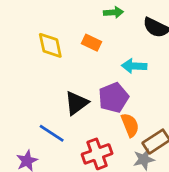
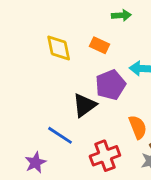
purple pentagon: (114, 98) -> (110, 85), moved

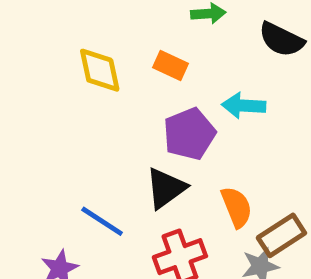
black triangle: (85, 105) -> (166, 188), moved

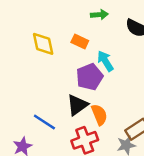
cyan arrow: (244, 106) -> (105, 61), moved, turned 55
orange semicircle: (237, 207) -> (99, 115), moved

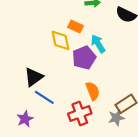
yellow diamond: (43, 44) -> (60, 40), moved
black triangle: (77, 105) -> (34, 77), moved

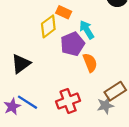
yellow diamond: (60, 40) -> (48, 26), turned 65
orange semicircle: (93, 91) -> (90, 63), moved
blue line: (44, 97) -> (27, 102), moved

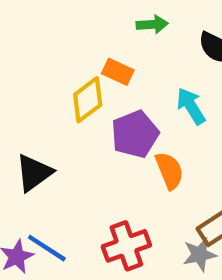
cyan arrow: (87, 30) -> (191, 106), moved

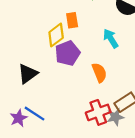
orange rectangle: (118, 72) -> (72, 20), turned 56
purple pentagon: (135, 134) -> (67, 53), moved
red cross: (126, 246) -> (98, 112), moved

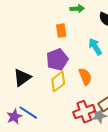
yellow diamond: (56, 35) -> (58, 82), moved

